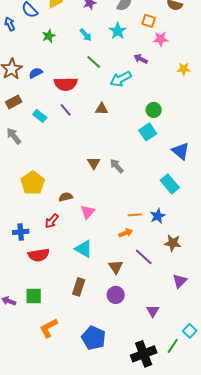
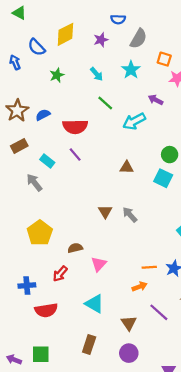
brown triangle: (102, 109) -> (127, 167), moved
cyan square: (148, 132) -> (163, 178), turned -30
gray arrow: (14, 136) -> (34, 182), moved

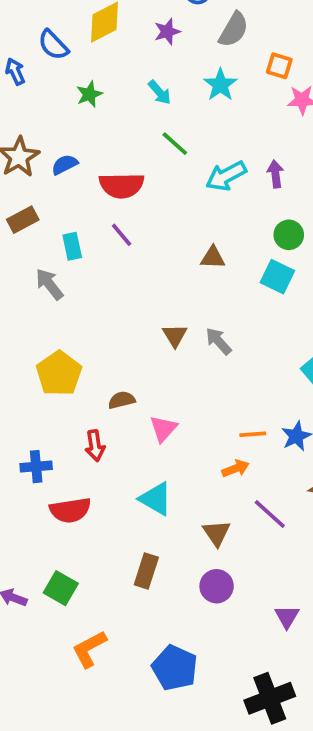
purple arrow: (156, 100) -> (275, 174), moved, turned 56
cyan rectangle: (47, 161) -> (72, 246), turned 40
red arrow: (60, 274) -> (95, 446), turned -49
green square: (41, 354) -> (61, 588), turned 30

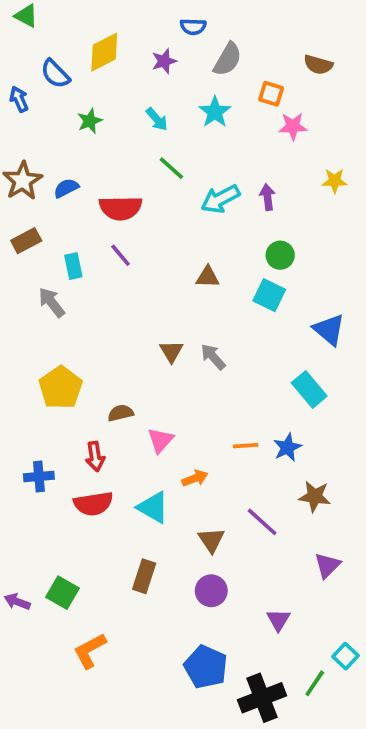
orange arrow: (236, 468) -> (195, 478), moved
red semicircle: (70, 510) -> (93, 504), moved
blue pentagon: (175, 668) -> (206, 667), moved

